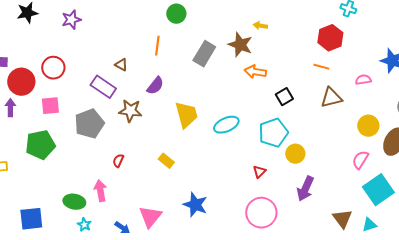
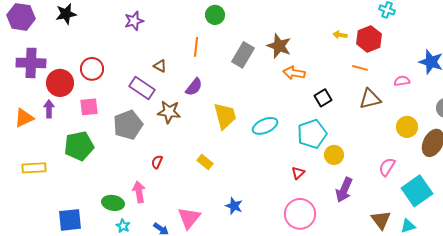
purple star: (71, 20) -> (134, 21), moved
yellow arrow: (260, 26) -> (340, 35), moved
pink semicircle: (360, 160) -> (387, 167), moved
blue star: (195, 205) -> (234, 206), size x0.7

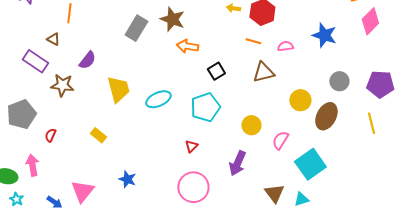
orange line: (196, 47) -> (69, 13), moved
pink semicircle: (402, 81) -> (285, 46), moved
gray pentagon: (128, 125) -> (21, 114), moved
yellow circle: (334, 155) -> (251, 125), moved

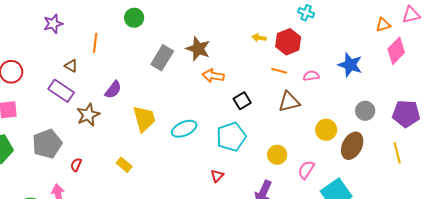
brown triangle: (53, 39) -> (71, 66), moved
brown star: (62, 85) -> (88, 115), turned -30

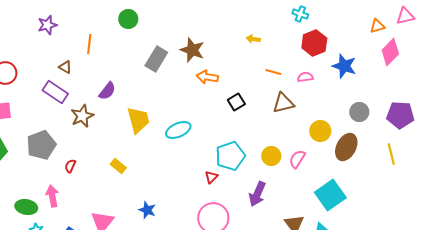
red hexagon: (288, 42) -> (314, 43), moved
cyan pentagon: (231, 137) -> (230, 156), moved
pink semicircle: (306, 170) -> (297, 159), moved

